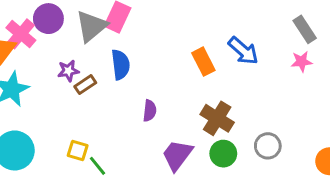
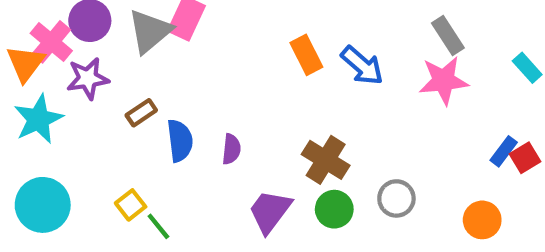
orange rectangle: (203, 62) -> (306, 55), moved
pink star: (302, 62) -> (444, 81), size x1.6
blue semicircle: (121, 65) -> (180, 141), moved
purple star: (68, 71) -> (88, 78), moved, size x1.4
yellow square: (78, 150) -> (131, 205), turned 35

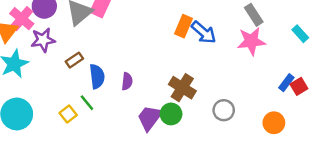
orange rectangle: (306, 55) -> (184, 26), moved, turned 50
green circle: (334, 209) -> (171, 114), moved
green line: (158, 226) -> (87, 103), moved

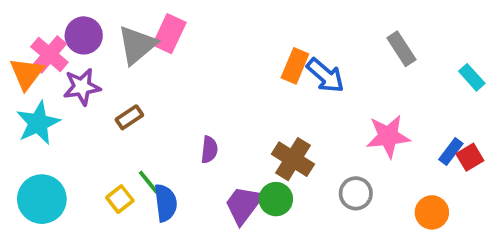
pink star: (251, 41) -> (388, 136), moved
blue semicircle: (97, 76) -> (166, 203), moved

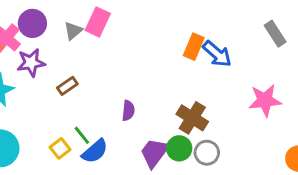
gray triangle: (137, 45) -> (73, 31), size x0.6
gray circle: (356, 193) -> (207, 153), moved
blue semicircle: (166, 203) -> (95, 151), turned 56

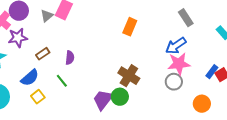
blue arrow: (217, 54) -> (176, 46), moved, turned 105
purple semicircle: (128, 111) -> (70, 58), moved
green line: (82, 135) -> (62, 81), moved
blue semicircle: (95, 151) -> (30, 78), moved
gray circle: (207, 153) -> (174, 82), moved

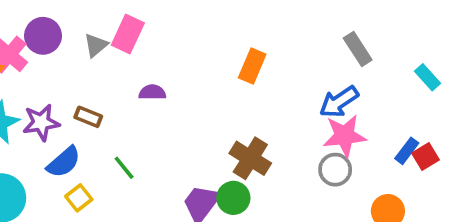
purple star: (18, 38) -> (41, 122), moved
brown rectangle: (43, 54) -> (88, 117), turned 56
purple semicircle: (70, 58) -> (152, 92), moved, turned -96

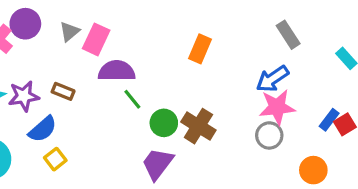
pink rectangle: (128, 34) -> (96, 39), moved
purple semicircle: (152, 92) -> (117, 71), size x1.6
green line: (124, 168) -> (132, 99), moved
green circle: (233, 198) -> (164, 123), moved

